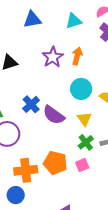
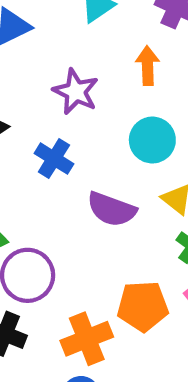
orange arrow: (77, 56) -> (148, 66), moved
blue cross: (31, 104) -> (54, 159), moved

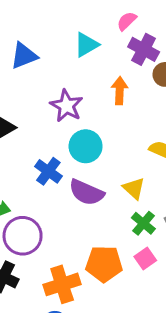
cyan circle: (152, 140) -> (86, 146), moved
blue cross: (54, 159) -> (48, 171), moved

